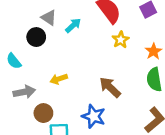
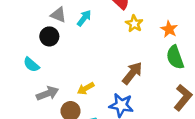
yellow arrow: (59, 79) -> (86, 88), moved
brown arrow: (110, 87) -> (132, 73), turned 95

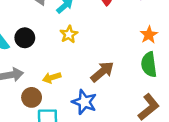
yellow star: (134, 24) -> (69, 34), moved
black circle: (49, 36) -> (25, 38), moved

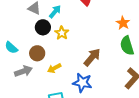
black circle: (25, 38) -> (43, 27), moved
brown circle: (32, 97) -> (37, 53), moved

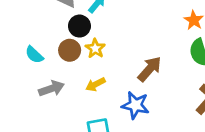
yellow star: (62, 33) -> (95, 48), moved
brown circle: (37, 53) -> (70, 50), moved

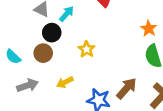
yellow star: (95, 48) -> (87, 49), moved
brown arrow: (150, 69) -> (127, 88), moved

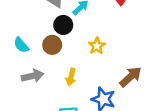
yellow arrow: (65, 82) -> (71, 77), turned -56
brown arrow: (127, 88) -> (131, 77), moved

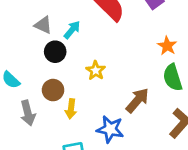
brown circle: (52, 45) -> (53, 90), moved
gray arrow: (33, 76) -> (28, 113), turned 95

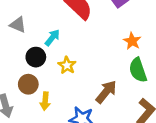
cyan arrow: (72, 30) -> (52, 38), moved
black circle: (55, 52) -> (36, 57), moved

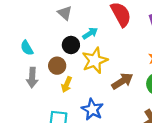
yellow star: (67, 65) -> (95, 60), size x1.6
brown arrow: (106, 92) -> (122, 81), moved

